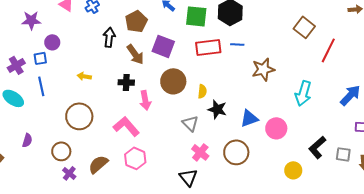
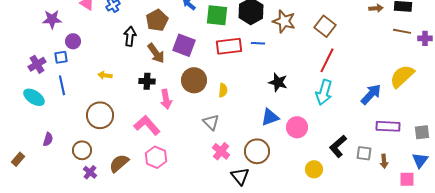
red line: (328, 50) -> (327, 60), moved
brown star: (263, 69) -> (284, 21), moved, turned 30
black star: (217, 109) -> (278, 82), moved
black triangle: (188, 177) -> (240, 176), moved

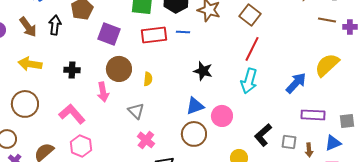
brown arrow: (156, 53) -> (28, 27), moved
yellow arrow: (105, 75) -> (30, 64), size x1.6
pink arrow: (166, 99) -> (103, 92), moved
brown circle: (257, 151) -> (194, 134), moved
blue triangle: (420, 160) -> (333, 143), moved, turned 30

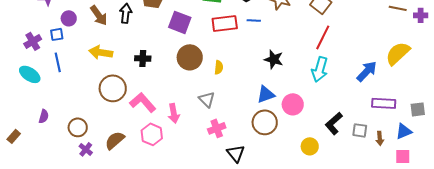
pink arrow: (103, 92) -> (174, 113), moved
brown circle: (25, 104) -> (113, 88), moved
pink cross: (146, 140) -> (217, 128), turned 30

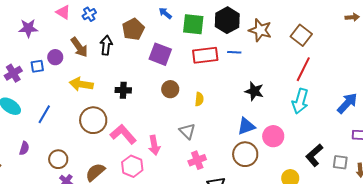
purple circle: (69, 18) -> (55, 57), moved
brown circle: (190, 57) -> (170, 89), size x0.7
blue line: (58, 62) -> (44, 114), moved, turned 42

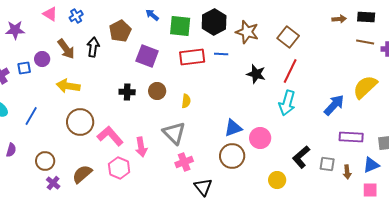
black cross: (123, 90) -> (127, 92), moved
black star: (254, 91) -> (256, 74), moved
gray triangle: (187, 131) -> (174, 133), size x1.4

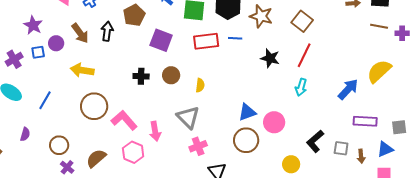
purple star: (15, 30) -> (33, 25), moved, turned 30
cyan arrow: (287, 103) -> (301, 87), size x0.7

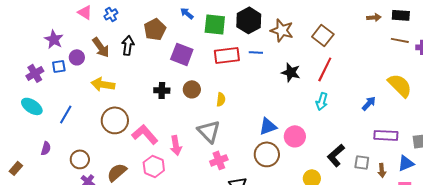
yellow semicircle: (379, 71) -> (400, 85), turned 88
blue arrow: (348, 89) -> (369, 103), size x0.7

